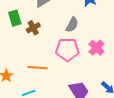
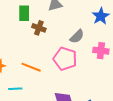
brown cross: (33, 28) -> (39, 28), turned 32
pink cross: (96, 48) -> (101, 51), moved, turned 35

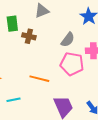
pink pentagon: (65, 59) -> (72, 64), moved
orange line: (31, 67) -> (39, 79), moved

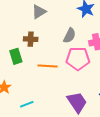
green rectangle: (12, 24) -> (16, 56), moved
orange line: (39, 79) -> (48, 66), moved

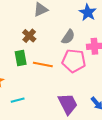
brown cross: (31, 39) -> (29, 36), turned 32
green rectangle: (16, 56) -> (21, 58), moved

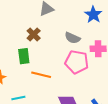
gray semicircle: (68, 37) -> (72, 38), turned 77
orange line: (43, 64) -> (41, 75), moved

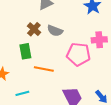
gray semicircle: (72, 38) -> (55, 31), moved

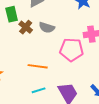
green rectangle: (25, 51) -> (12, 14), moved
cyan line: (22, 93) -> (39, 90), moved

